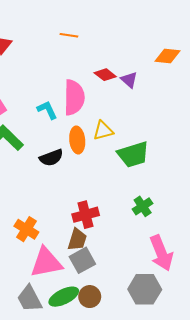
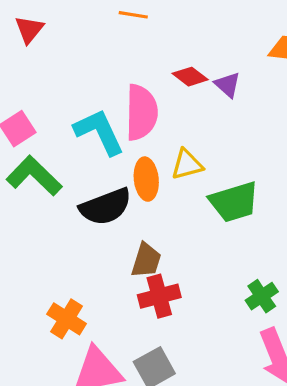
cyan L-shape: (47, 110) -> (99, 132), size x1.6
black semicircle: (51, 158) -> (106, 207), size x1.4
green cross: (143, 206) -> (262, 296), moved
brown trapezoid: (77, 240) -> (146, 260), moved

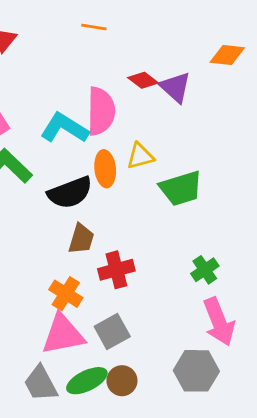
purple triangle: (228, 85) -> (175, 87), size x1.4
cyan L-shape: (99, 132) -> (64, 128), turned -33
brown trapezoid: (146, 260) -> (81, 239), moved
orange cross: (67, 319) -> (66, 294), moved

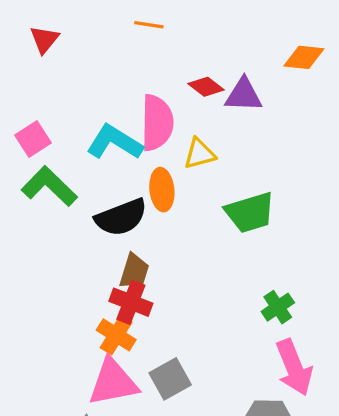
purple triangle: (175, 87) -> (244, 95), turned -40
yellow triangle: (140, 156) -> (199, 154), moved
red cross: (116, 270) -> (131, 302), moved, turned 36

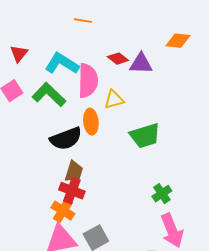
red triangle: (44, 39) -> (19, 54), moved
cyan L-shape: (115, 142) -> (62, 64), moved
green L-shape: (49, 186) -> (49, 95), moved

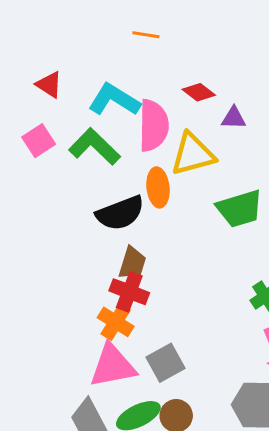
red triangle: (19, 54) -> (49, 85), turned -36
purple triangle: (141, 64) -> (234, 118), moved, size x0.7
yellow triangle: (114, 100) -> (193, 154), size x1.5

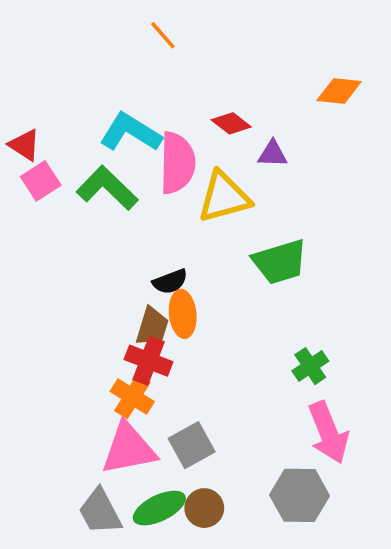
orange line: (146, 35) -> (163, 35), moved, turned 40
red triangle: (49, 85) -> (24, 145), moved
orange ellipse: (158, 187) -> (183, 314), moved
black semicircle: (120, 213) -> (170, 282), moved, size x0.6

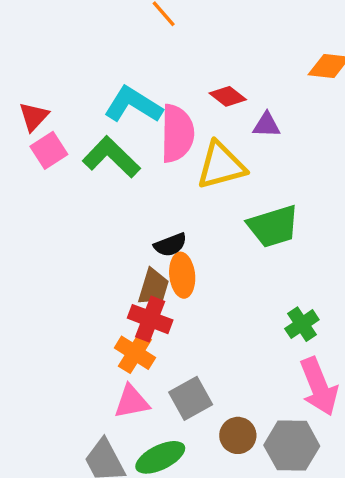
red triangle: (24, 145) -> (34, 117), turned 40
pink triangle: (129, 449) -> (132, 402), size x0.7
brown circle: (204, 508) -> (238, 435), moved

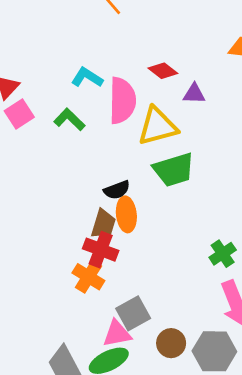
cyan L-shape: (133, 105) -> (87, 77), size x0.7
green L-shape: (111, 157) -> (69, 120), size x0.7
green trapezoid: (273, 226) -> (174, 170), moved
pink triangle: (132, 402) -> (117, 334), moved

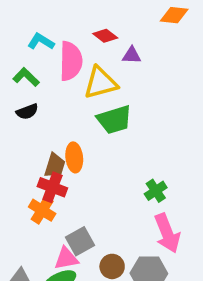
black semicircle: (117, 190) -> (27, 112), moved

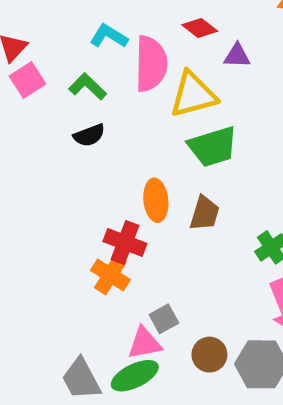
brown trapezoid: (55, 165) -> (205, 213), moved
gray square: (80, 241) -> (164, 319), size x0.7

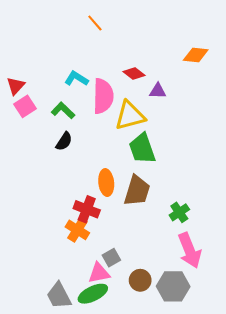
black semicircle: (89, 135) -> (64, 141), turned -36
green trapezoid: (213, 147) -> (142, 149), turned 88
brown trapezoid: (205, 213) -> (137, 191), size x1.4

